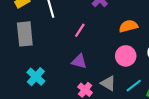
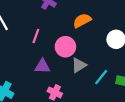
pink circle: (126, 56) -> (65, 47), moved
gray triangle: (108, 83) -> (79, 65), moved, turned -49

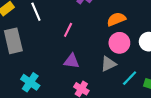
pink circle: (65, 47) -> (119, 43), moved

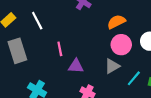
pink line: (68, 30) -> (60, 49), moved, turned -32

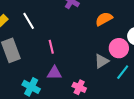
pink circle: (121, 45) -> (119, 48), moved
purple triangle: (76, 66) -> (54, 73), moved

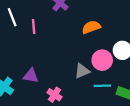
pink line: (51, 47) -> (34, 27), moved
cyan line: (123, 72) -> (102, 86), turned 42

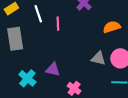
gray triangle: (82, 71) -> (98, 58), moved, turned 35

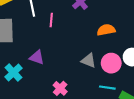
purple triangle: (53, 69) -> (37, 57), moved

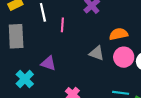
gray triangle: (89, 61) -> (97, 53), moved
pink circle: (111, 63) -> (124, 57), moved

